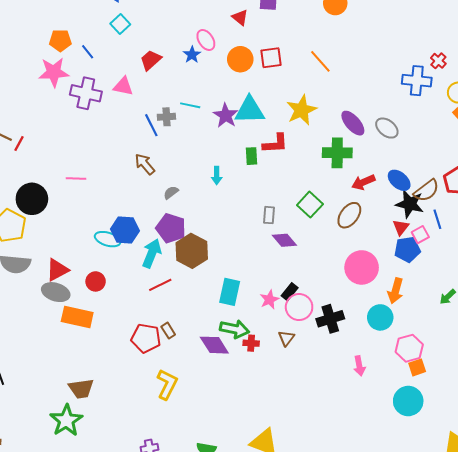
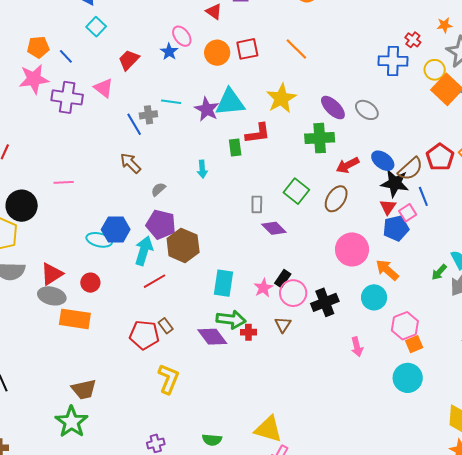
pink triangle: (123, 86) -> (104, 88), turned 30
orange arrow: (396, 291) -> (387, 270), turned 120

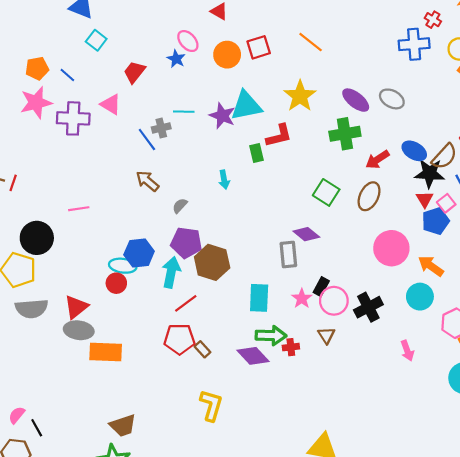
gray rectangle: (257, 204) -> (288, 255), moved, size x1.4
red circle: (90, 283) -> (116, 283), moved
red pentagon: (144, 335) -> (179, 339), moved

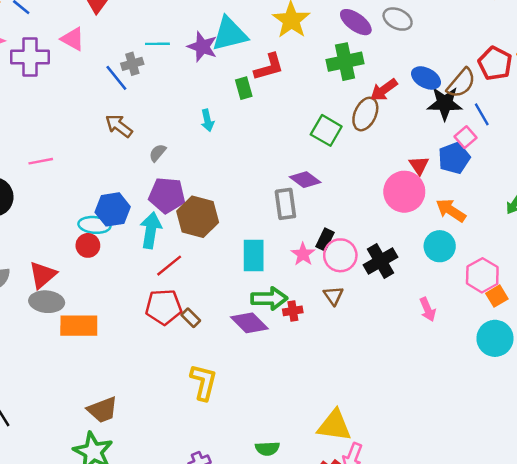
brown ellipse: (369, 196) -> (365, 114), moved
red triangle: (425, 199) -> (419, 165), moved

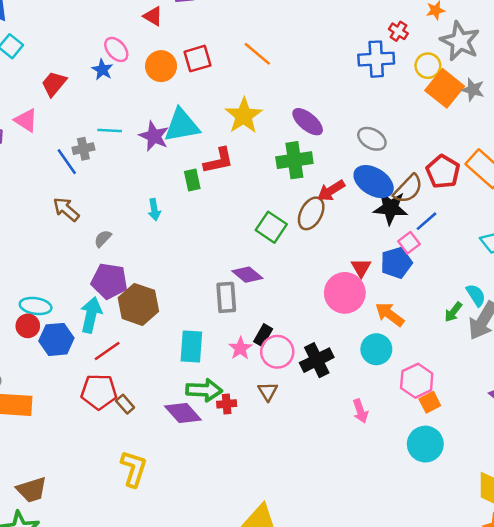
gray ellipse: (398, 19) -> (372, 139), moved
blue ellipse: (426, 78) -> (374, 182), size x1.4
blue line: (482, 114) -> (427, 221), turned 75
blue hexagon: (113, 209) -> (56, 339), moved

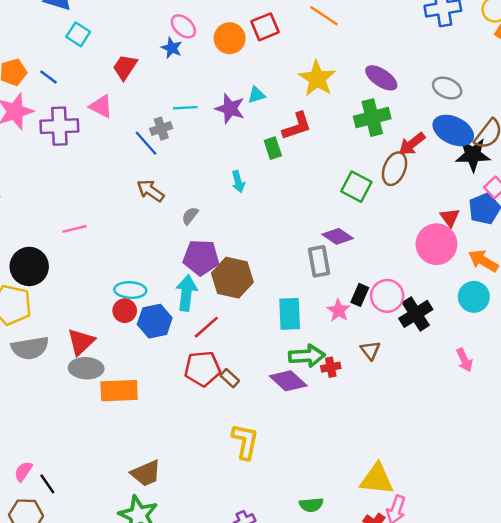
cyan triangle: (182, 125) -> (256, 95), size x0.5
pink circle: (277, 352) -> (387, 296), moved

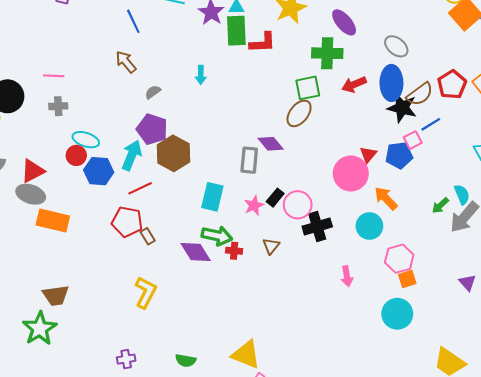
gray cross: (161, 129) -> (58, 106), moved
blue ellipse: (453, 130) -> (391, 83), turned 48
green rectangle: (273, 148) -> (236, 31), moved, size x1.6
brown ellipse: (395, 169) -> (299, 113), moved
green square: (356, 187) -> (308, 88), moved, turned 35

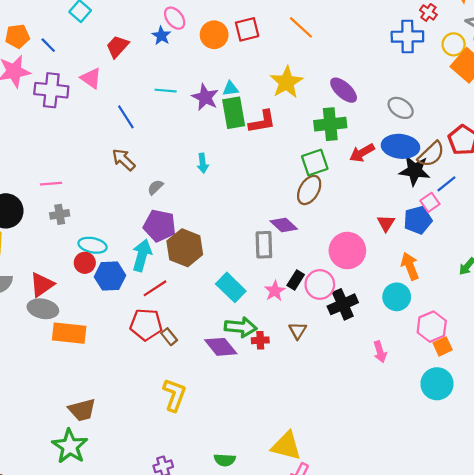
blue ellipse: (391, 83) -> (400, 146), turned -76
pink circle: (351, 173) -> (347, 251), moved
cyan rectangle: (212, 197) -> (231, 287), turned -52
orange arrow: (386, 198) -> (410, 266), turned 30

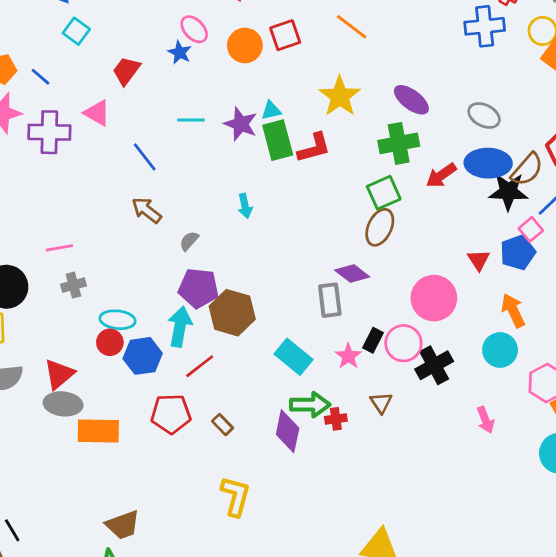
red pentagon: (146, 325) -> (171, 414), moved
purple diamond: (221, 347) -> (288, 431), turned 56

